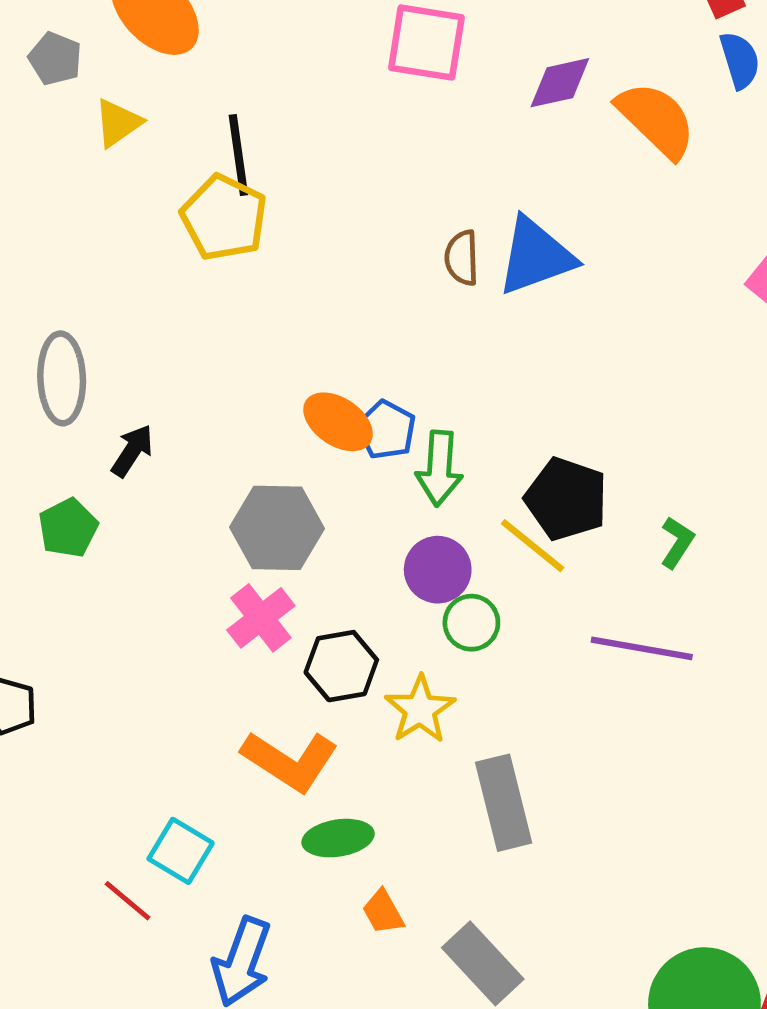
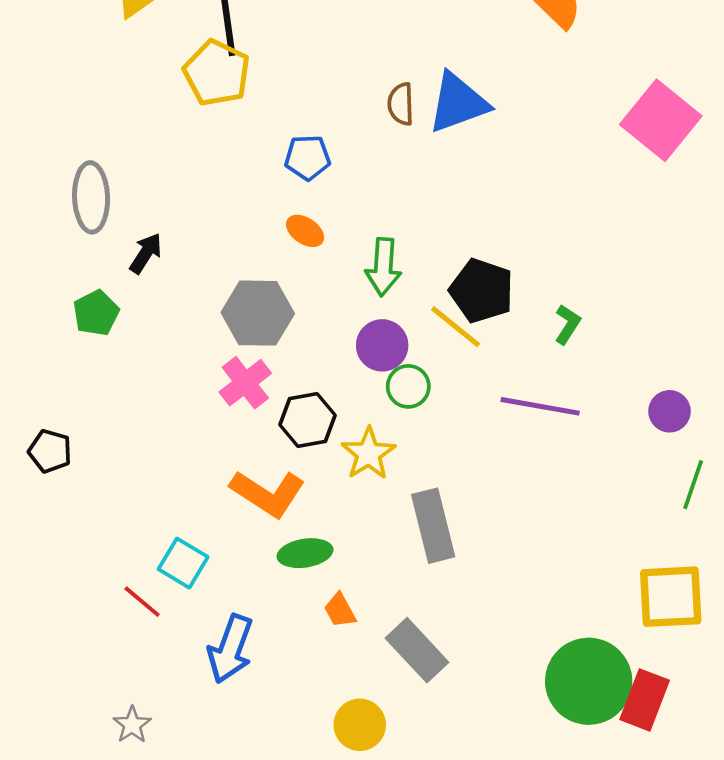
orange ellipse: (338, 422) -> (305, 231), size x0.7
blue pentagon: (386, 430) -> (308, 158), moved, turned -30

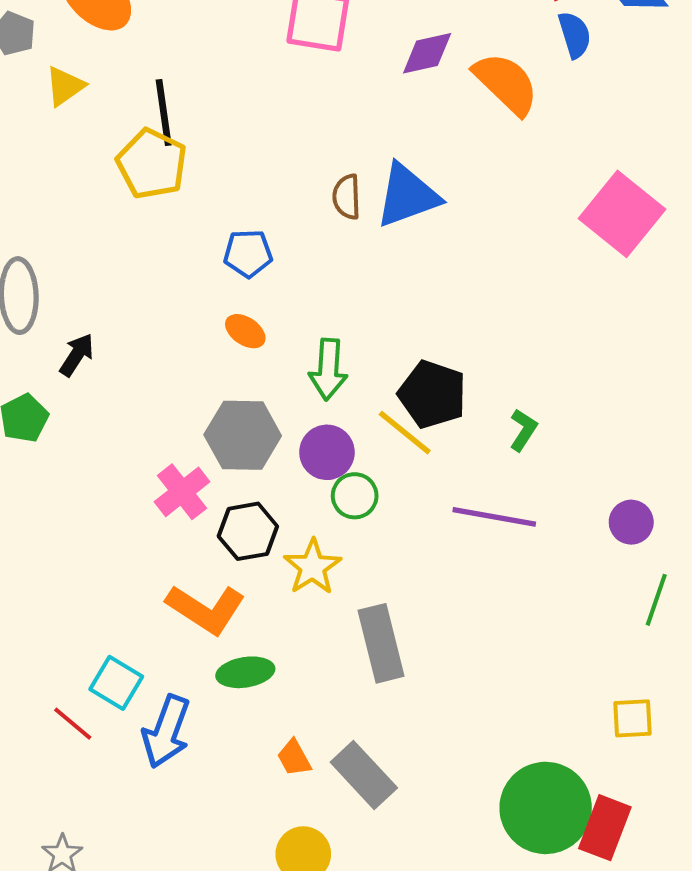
gray hexagon: (258, 313) -> (243, 435), moved
yellow square: (671, 597) -> (633, 718), size x0.6
orange trapezoid: (340, 610) -> (294, 758), moved
blue arrow: (230, 649) -> (166, 732), moved

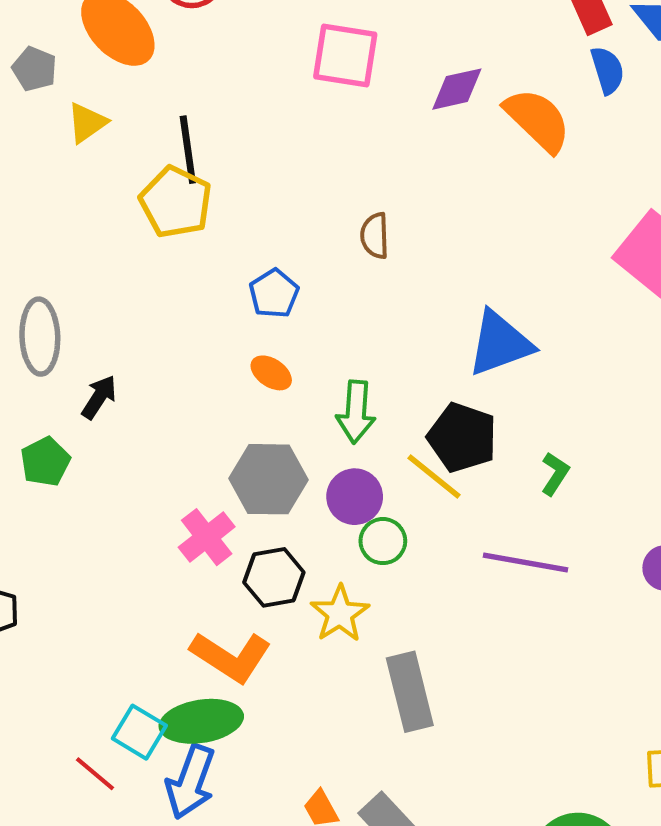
blue triangle: (407, 195) -> (500, 343), moved
blue pentagon: (248, 253) -> (274, 294), turned -30
green ellipse: (245, 672) -> (201, 721), moved, size x1.4

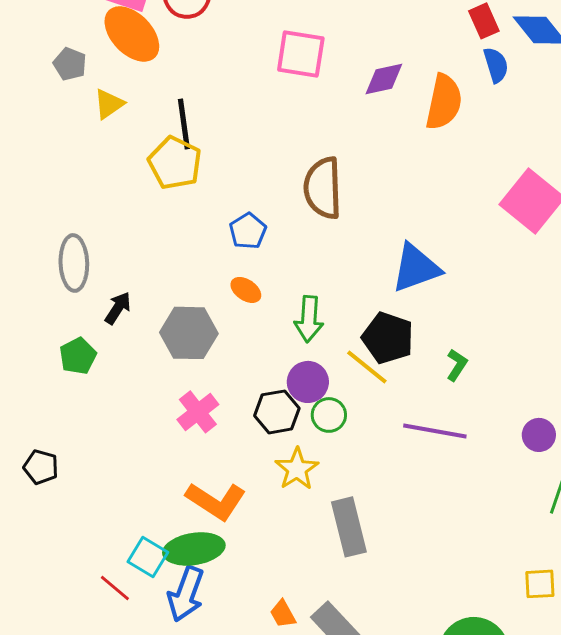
orange semicircle: (538, 120) -> (444, 102), turned 58
brown semicircle: (375, 236) -> (323, 188), size x1.8
gray hexagon: (269, 479) -> (189, 333), moved
black hexagon: (274, 577) -> (277, 412), moved

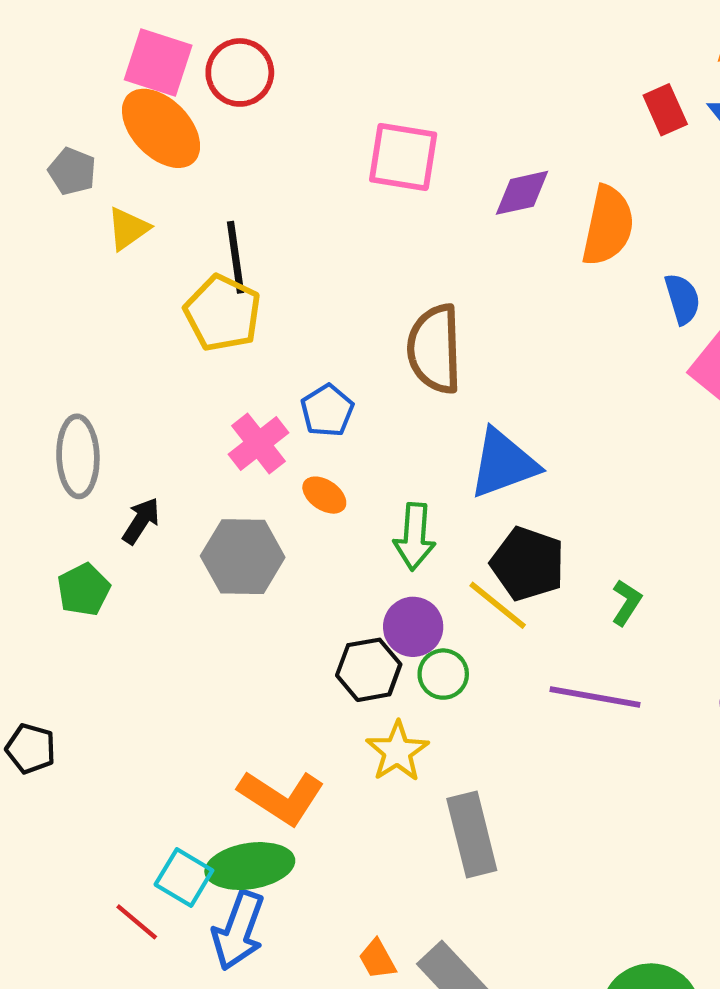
blue semicircle: (496, 65) -> (682, 299), moved
blue triangle: (416, 268) -> (503, 464), moved
pink cross: (198, 412) -> (258, 443), moved

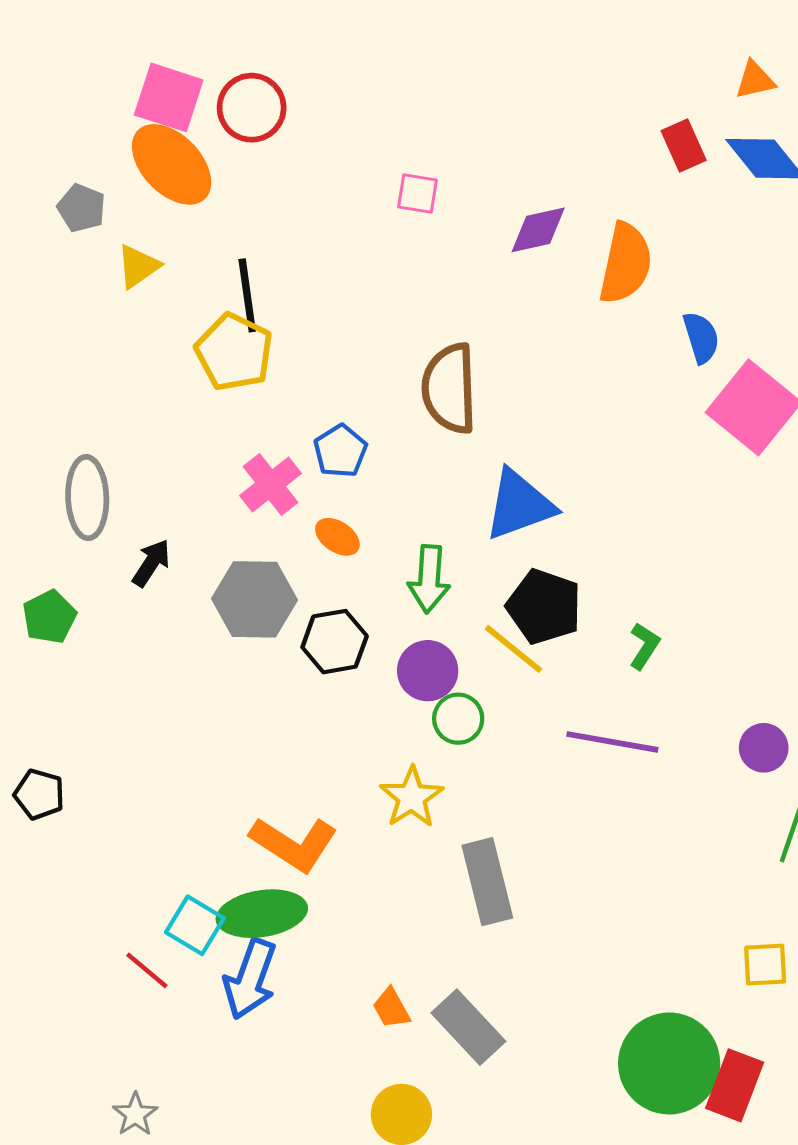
pink square: (403, 157) -> (417, 193), size x0.6
green pentagon: (84, 590) -> (49, 617), moved
black hexagon: (369, 670) -> (335, 642), moved

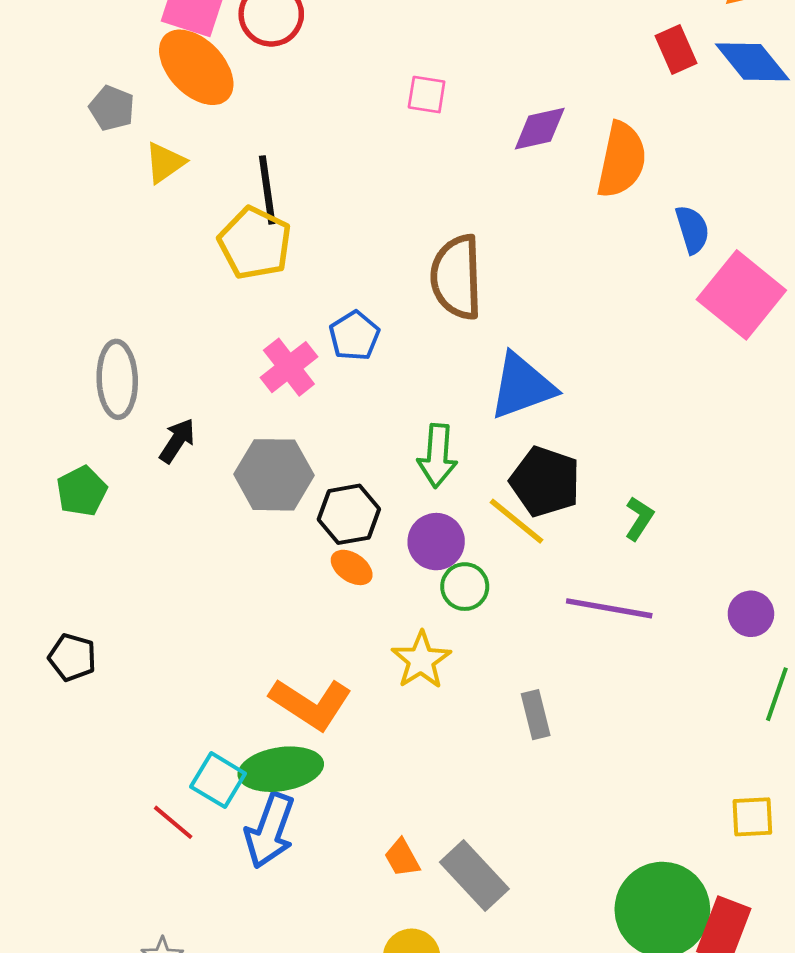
orange ellipse: (337, 537) -> (352, 567), moved
gray rectangle: (487, 882) -> (536, 715), moved, size x0.6

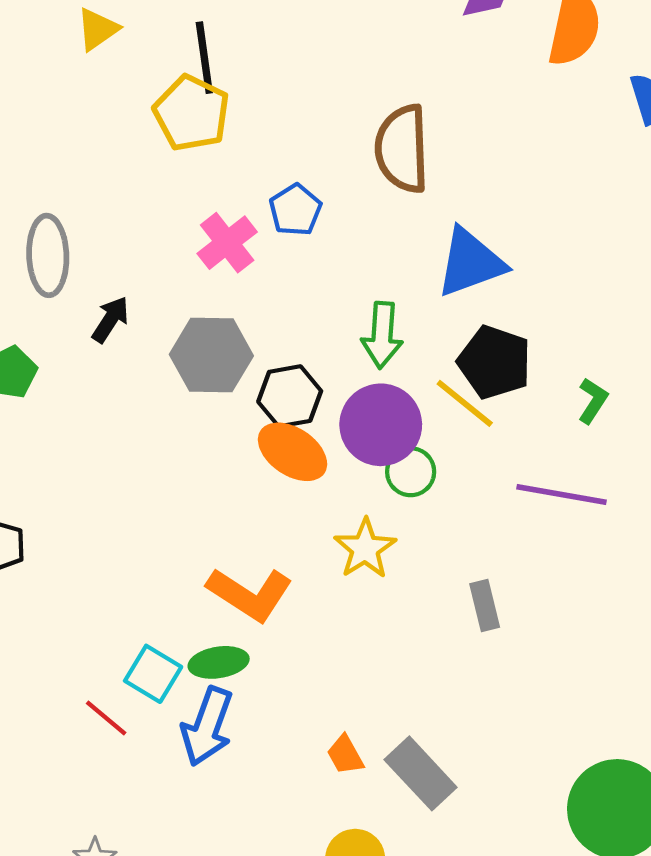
purple circle: (436, 542) -> (381, 425), size x1.4
orange ellipse: (352, 567) -> (293, 452), size x1.6
green ellipse: (281, 769) -> (219, 662), size x0.7

